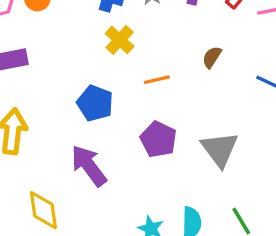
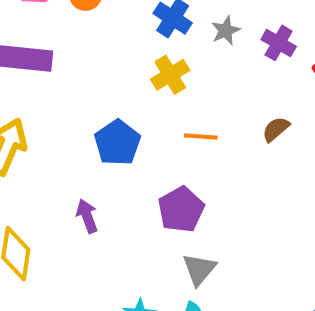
gray triangle: (220, 149) -> (199, 269), moved, size x0.7
purple arrow: (89, 166) -> (87, 216), size x0.6

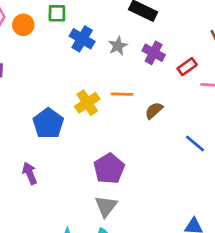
yellow cross: (170, 75) -> (87, 103), moved
orange line: (201, 137) -> (122, 94), moved
purple pentagon: (181, 209) -> (109, 169), moved

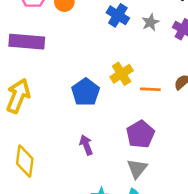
orange line: (122, 94) -> (150, 89), moved
purple arrow: (30, 173) -> (86, 145), moved

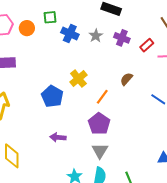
orange line: (150, 89) -> (102, 97), moved, turned -49
purple arrow: (86, 145) -> (58, 137), turned -56

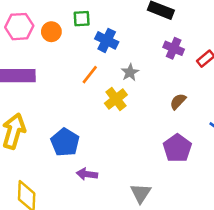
gray star: (96, 36) -> (130, 72), moved
blue pentagon: (52, 96) -> (65, 142), moved
orange line: (102, 97) -> (90, 75), moved
purple pentagon: (99, 124) -> (177, 148), moved

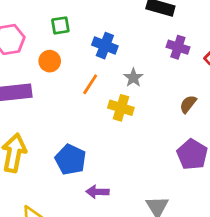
green square: (82, 19) -> (60, 25), moved
orange circle: (51, 32) -> (50, 61), moved
yellow cross: (116, 99) -> (121, 108), turned -30

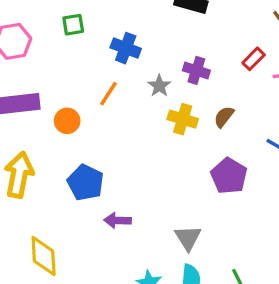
purple cross: (178, 47) -> (196, 70), moved
orange circle: (50, 61) -> (67, 121), moved
yellow cross: (121, 108) -> (183, 119), moved

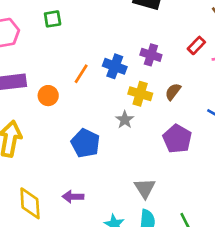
blue cross: (126, 48) -> (115, 66), moved
gray star: (159, 86) -> (125, 120), moved
blue pentagon: (86, 183) -> (85, 143), moved
purple arrow: (117, 220) -> (73, 197), moved

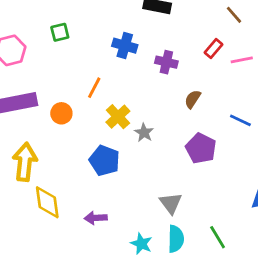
blue cross: (115, 66) -> (125, 46), moved
yellow cross: (140, 94) -> (118, 117), moved, turned 35
yellow diamond: (30, 203) -> (47, 202), moved

